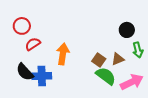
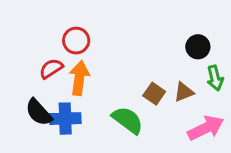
red circle: (22, 26) -> (76, 41), moved
orange arrow: (63, 54) -> (79, 78), moved
green semicircle: (106, 76) -> (128, 120), moved

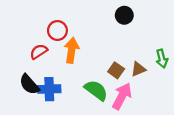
black circle: (198, 47) -> (124, 15), moved
orange arrow: (79, 78) -> (72, 50), moved
pink arrow: (206, 128) -> (122, 96), moved, turned -36

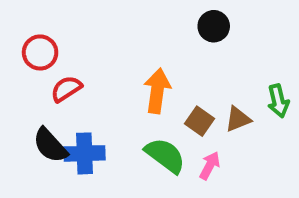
red circle: (57, 30) -> (40, 52), moved
orange arrow: (72, 50) -> (157, 91), moved
pink arrow: (122, 96) -> (210, 166), size x0.6

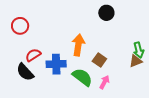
red semicircle: (66, 89) -> (33, 55), moved
brown triangle: (238, 119) -> (136, 61), moved
blue cross: (84, 153) -> (56, 64), moved

